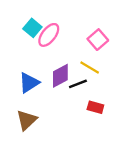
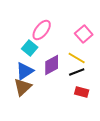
cyan square: (32, 28) -> (30, 48), moved
black line: (78, 84) -> (77, 72), moved
brown triangle: (27, 120) -> (23, 87), moved

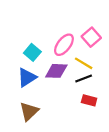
pink ellipse: (42, 30) -> (64, 45), moved
purple diamond: (52, 65) -> (56, 71), turned 30
brown triangle: (23, 87) -> (29, 111), moved

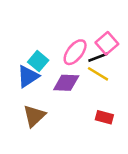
blue triangle: (27, 77) -> (28, 76), moved
black line: (84, 79) -> (98, 57), moved
brown triangle: (29, 111) -> (34, 116), moved

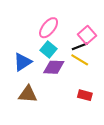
pink ellipse: (75, 52) -> (49, 28), moved
cyan square: (38, 61) -> (49, 50), moved
brown triangle: (34, 116) -> (28, 94), turned 48

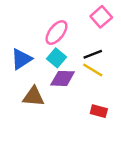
pink square: (87, 35) -> (101, 17), moved
blue triangle: (23, 62) -> (21, 59), moved
brown triangle: (28, 94) -> (34, 97), moved

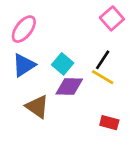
pink ellipse: (56, 33) -> (24, 29), moved
black line: (93, 54) -> (103, 60), turned -36
brown triangle: (34, 97) -> (37, 107), turned 30

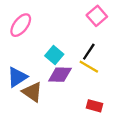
blue triangle: (24, 65) -> (17, 77), moved

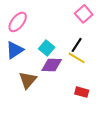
blue triangle: (17, 77) -> (15, 50), moved
brown triangle: (32, 92) -> (28, 80), turned 36

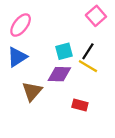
cyan square: (47, 48) -> (64, 51), moved, turned 35
red rectangle: (82, 92) -> (80, 105), moved

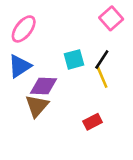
yellow line: (88, 66) -> (102, 77), turned 36
purple diamond: (59, 74) -> (44, 86), moved
red rectangle: (80, 105) -> (93, 122), turned -42

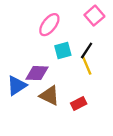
pink ellipse: (24, 29) -> (49, 25), moved
blue triangle: (20, 66) -> (17, 85), moved
brown triangle: (37, 106) -> (49, 96), moved, turned -45

